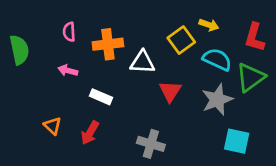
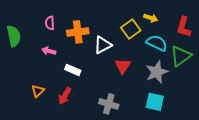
white triangle: (142, 62) -> (103, 45), turned -30
orange triangle: (53, 126) -> (38, 91), turned 32
cyan square: (237, 141) -> (155, 102), moved

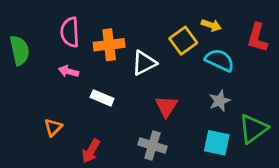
pink semicircle: (50, 23) -> (70, 32), size x1.5
green triangle: (181, 56) -> (253, 129), moved
red triangle: (123, 66) -> (166, 106), moved
gray star: (157, 72) -> (220, 101), size x0.7
red arrow: (65, 96) -> (91, 151), moved

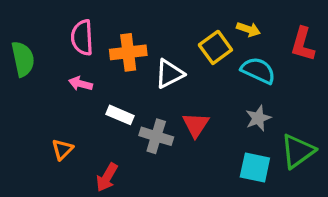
gray cross: (152, 146) -> (156, 136), moved

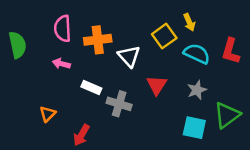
yellow arrow: (248, 29) -> (189, 22), turned 48
red L-shape: (303, 44) -> (231, 51), moved
white triangle: (169, 74) -> (129, 56), turned -45
red triangle: (196, 125) -> (157, 85), moved

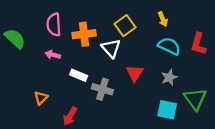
yellow square: (164, 36) -> (125, 26), moved
green semicircle: (17, 45) -> (15, 39), turned -35
green triangle: (227, 115) -> (195, 99), turned -30

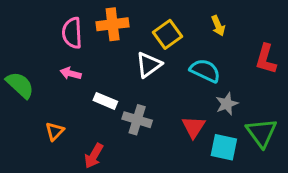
orange cross: (84, 34) -> (113, 24), moved
green semicircle: (15, 39) -> (20, 85), moved
cyan semicircle: (169, 46) -> (205, 71), moved
white triangle: (111, 48) -> (149, 65), turned 36
red triangle: (135, 73) -> (194, 127), moved

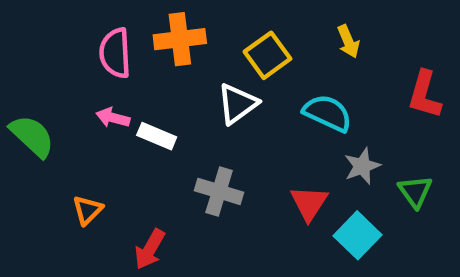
white rectangle: (105, 101) -> (157, 136), moved
green triangle: (261, 133) -> (415, 191), moved, size x0.7
cyan square: (224, 147) -> (358, 235), turned 32

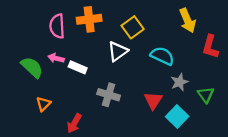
yellow arrow: (348, 41) -> (187, 20), moved, size x1.5
green semicircle: (32, 136) -> (32, 67), moved

